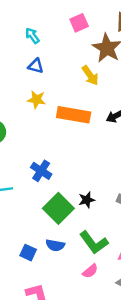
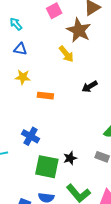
orange rectangle: (74, 115) -> (45, 96), moved, size x0.6
green square: (58, 208) -> (47, 167), turned -30

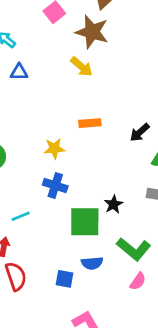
yellow star: (23, 77) -> (54, 148), moved
black arrow: (90, 87) -> (140, 132), moved
orange rectangle: (45, 96) -> (90, 123), moved

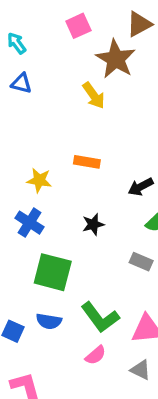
black star: (114, 204) -> (93, 224), moved

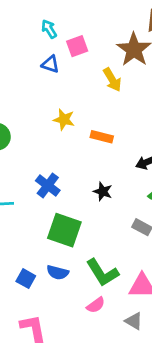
pink square: (78, 26) -> (77, 46), moved
yellow star: (39, 180) -> (64, 120), moved
black star: (93, 224) -> (103, 192), turned 30

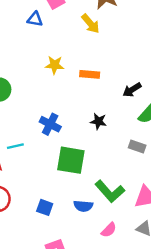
blue semicircle: (58, 272) -> (83, 206), moved
pink semicircle: (96, 305) -> (109, 230), moved

